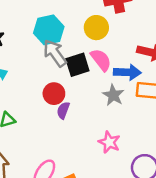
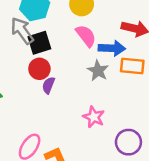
gray arrow: (55, 53) -> (22, 31), moved
black square: (77, 65) -> (39, 43), moved

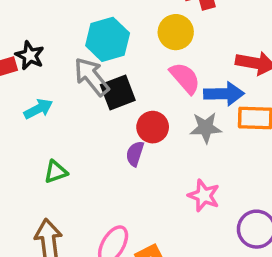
red circle: (39, 69) -> (153, 127), moved
gray star: (98, 71) -> (206, 128), turned -30

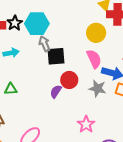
cyan hexagon: (108, 39) -> (37, 24), moved
gray arrow: (92, 77) -> (44, 44), size x0.7

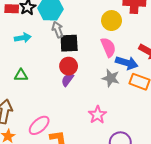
red circle: (69, 80) -> (69, 66), moved

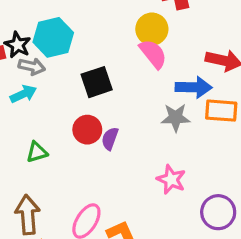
gray arrow: (58, 30) -> (32, 66), moved, turned 140
pink semicircle: (108, 47) -> (153, 54), moved
red circle: (69, 66) -> (87, 130), moved

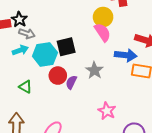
cyan hexagon: (53, 37) -> (45, 54), moved
gray star: (176, 118) -> (94, 70), moved, turned 30
green triangle: (37, 152) -> (25, 87), turned 40

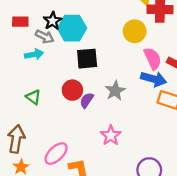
black star: (19, 20) -> (53, 21), moved
pink semicircle: (102, 32) -> (153, 59), moved
cyan hexagon: (45, 54) -> (72, 28), moved
pink star: (107, 111) -> (111, 135), moved

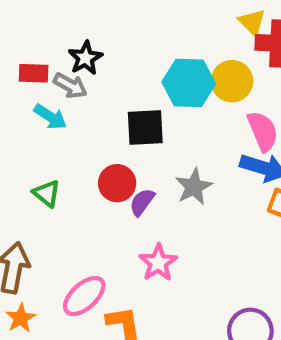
red rectangle: (20, 22) -> (34, 73), moved
cyan hexagon: (72, 28) -> (189, 83), moved
cyan arrow: (34, 54) -> (50, 117), turned 42
pink star: (111, 135) -> (158, 263), moved

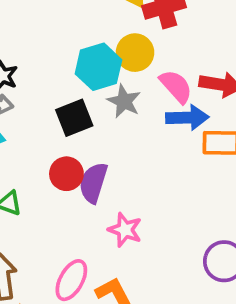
gray star: (194, 187) -> (124, 101), moved
purple semicircle: (142, 202) -> (93, 183), size x1.5

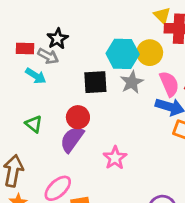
purple semicircle: (93, 183) -> (72, 139), moved
pink star: (125, 230) -> (115, 158), moved

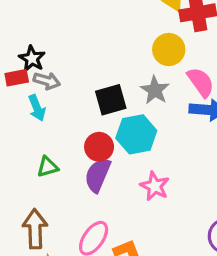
black star: (57, 39) -> (32, 59), moved
cyan hexagon: (123, 54) -> (136, 134), moved
cyan arrow: (36, 76) -> (37, 108), turned 48
green triangle: (34, 124) -> (47, 167), turned -42

